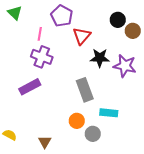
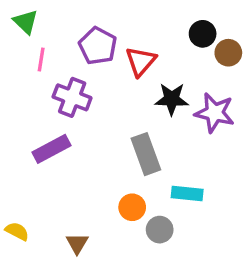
purple pentagon: (62, 16) -> (98, 46), moved
pink line: (40, 34) -> (41, 60), moved

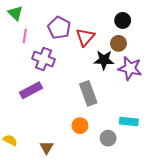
brown circle: (228, 53) -> (118, 43), moved
cyan rectangle: (187, 194) -> (129, 121), moved
gray circle: (160, 230) -> (108, 138), moved

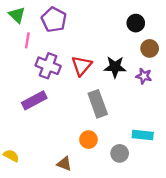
purple pentagon: (59, 28) -> (54, 20), moved
red triangle: (85, 37) -> (82, 66), moved
brown circle: (118, 43) -> (150, 48), moved
purple star: (130, 68) -> (144, 76), size x0.6
brown triangle: (47, 148) -> (64, 164), moved, turned -40

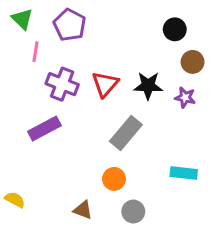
gray rectangle: (98, 104) -> (126, 133), turned 60
gray circle: (120, 153) -> (133, 211), moved

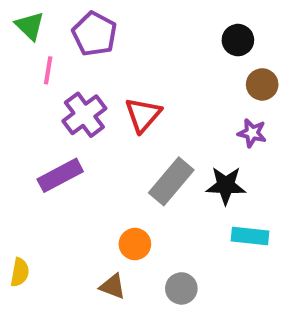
purple cross: (62, 84) -> (84, 115), turned 32
black star: (148, 86) -> (226, 185), moved
orange circle: (114, 179) -> (135, 244), moved
yellow semicircle: (15, 200) -> (20, 272), turned 72

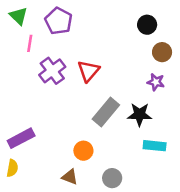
purple rectangle: (60, 175) -> (21, 138), moved

